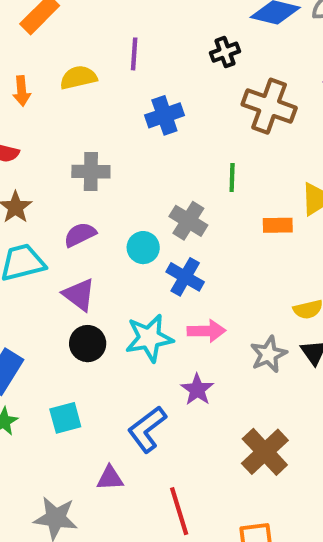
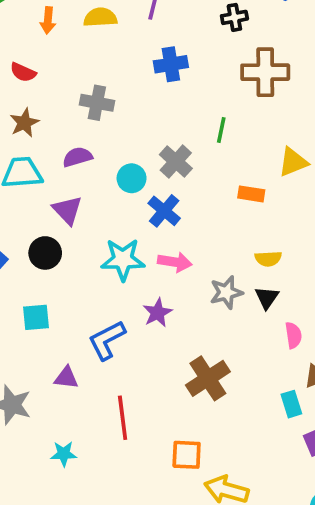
brown cross: (269, 106) -> (265, 72), turned -30
orange rectangle: (278, 225) -> (251, 194), moved
black circle: (88, 344) -> (45, 253), moved

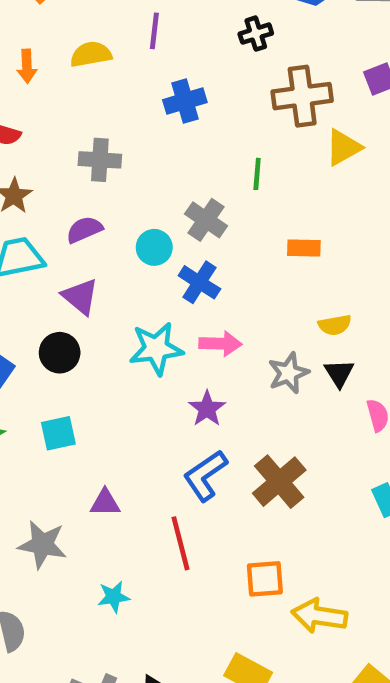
yellow triangle: (293, 162) -> (343, 147), moved
blue L-shape: (107, 340) -> (205, 475), moved

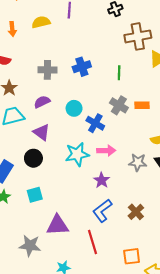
blue cross: (185, 101) -> (82, 67), moved
gray cross: (206, 220) -> (119, 105), moved
gray star: (288, 373) -> (138, 162), turned 30
brown cross: (279, 482) -> (136, 212), size x0.7
purple triangle: (105, 503) -> (57, 225), size x1.6

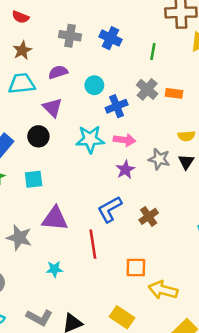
blue cross: (82, 67) -> (111, 38), turned 36
blue cross: (95, 123) -> (117, 106), turned 30
purple star: (102, 180) -> (125, 170), moved

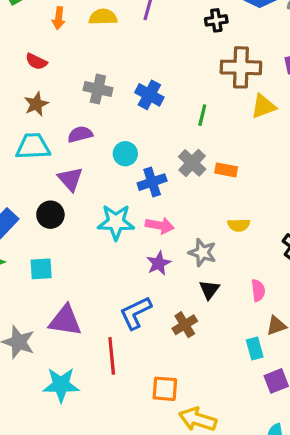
black triangle: (186, 162) -> (209, 290), moved
cyan star: (54, 269) -> (61, 385), size x1.6

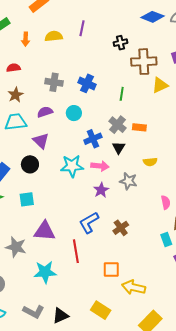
black cross: (216, 20) -> (121, 43), moved
red semicircle: (36, 61) -> (14, 68), turned 152
cyan circle: (125, 154) -> (74, 113), moved
black triangle: (209, 290) -> (119, 148), moved

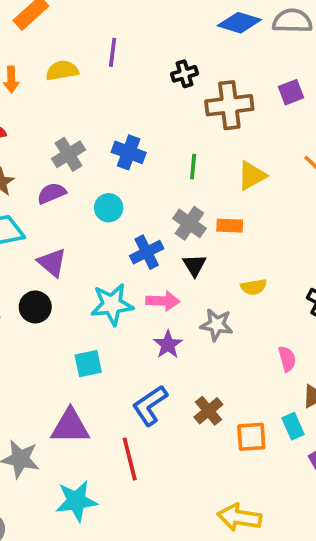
gray cross: (54, 82) -> (69, 154), turned -36
yellow triangle: (160, 85) -> (252, 176), moved
purple semicircle: (45, 112) -> (52, 193), moved
cyan square: (27, 199) -> (88, 364), moved
orange square: (111, 269) -> (251, 437), moved

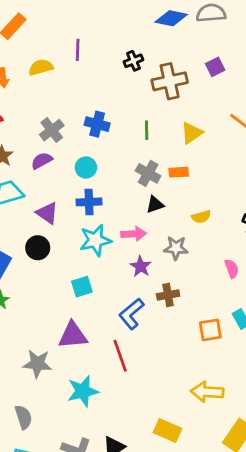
blue cross: (147, 252) -> (89, 202), moved, turned 30
black triangle: (194, 265) -> (155, 205), turned 48
brown cross: (208, 411) -> (168, 295), moved, turned 35

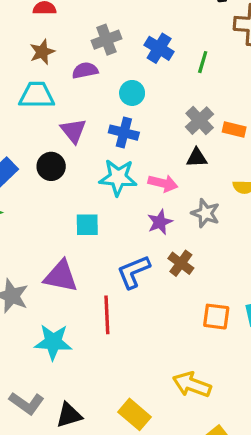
green line: (147, 130) -> (203, 62), moved
brown cross: (168, 295) -> (181, 263), turned 30

